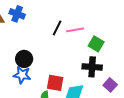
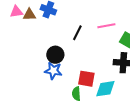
black line: (57, 28) -> (77, 33), moved

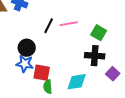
pink line: (106, 26) -> (69, 24), moved
red square: (86, 79) -> (42, 73), moved

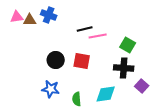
black line: (49, 26) -> (85, 29), moved, turned 49
blue star: (25, 64) -> (51, 89), moved
red square: (42, 73) -> (82, 61), moved

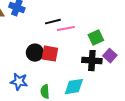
green square: (128, 45) -> (96, 38), turned 35
black circle: (56, 60) -> (35, 53), moved
purple square: (142, 86) -> (110, 56), moved

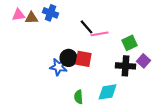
black line: (53, 22) -> (86, 27), turned 63
blue star: (19, 82) -> (58, 67), moved

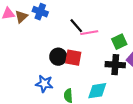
brown triangle: (32, 18) -> (21, 17), turned -40
blue star: (58, 67) -> (44, 84), moved

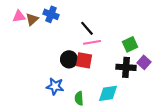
pink line: (89, 33) -> (92, 42), moved

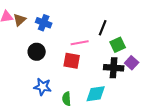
blue cross: (51, 14) -> (44, 23), moved
black line: (87, 28) -> (103, 28), moved, turned 63
black circle: (69, 59) -> (37, 52), moved

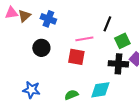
blue star: (43, 87) -> (31, 90), moved
green semicircle: (67, 99) -> (71, 95), turned 72

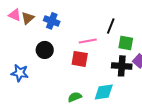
pink triangle: (11, 13) -> (15, 15), turned 32
green square: (122, 41) -> (126, 43), turned 35
blue star: (31, 90) -> (20, 73), moved

